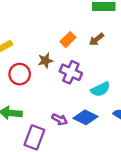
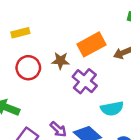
orange rectangle: (68, 40) -> (91, 44), size x1.5

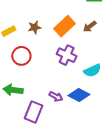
brown star: (60, 61) -> (34, 27), moved

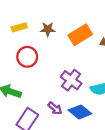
purple cross: (67, 55) -> (71, 80), moved

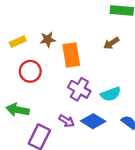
orange rectangle: (80, 35) -> (71, 55), moved, turned -60

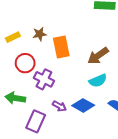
brown arrow: (111, 43) -> (98, 56), moved, size x1.5
purple cross: (79, 89) -> (44, 79), moved

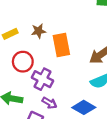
purple arrow: (59, 106) -> (49, 103), moved

